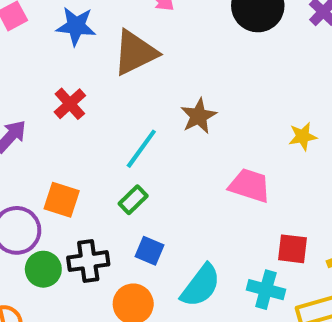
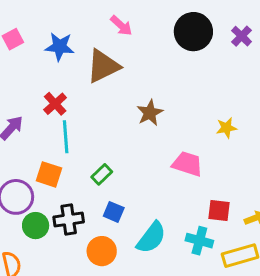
cyan line: (141, 149) -> (66, 137), moved, turned -40

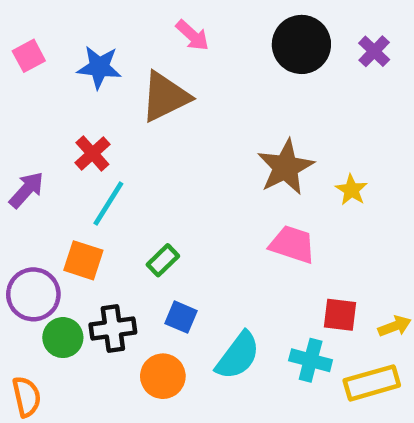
brown star: (150, 113) -> (286, 167), moved, size x1.4
yellow star: (226, 128) -> (351, 190), turned -30
cyan line: (66, 137) -> (108, 204), turned 36

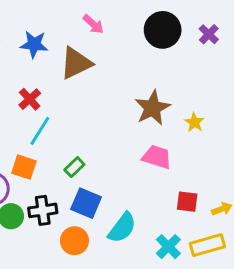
blue square: (181, 317) -> (86, 203), size x1.5
cyan cross: (311, 360) -> (168, 247), moved, turned 30

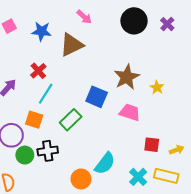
green rectangle: (74, 167) -> (71, 120), size x1.5
blue square: (86, 203) -> (97, 97), moved
orange circle: (74, 241) -> (81, 179), moved
yellow rectangle: (207, 245) -> (166, 176), turned 30

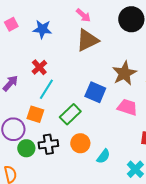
brown triangle: (72, 45) -> (87, 40), moved
cyan semicircle: (105, 163) -> (103, 156), size x0.7
orange circle: (81, 179) -> (80, 143), moved

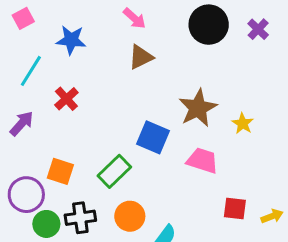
pink square: (11, 24) -> (23, 18), moved
brown triangle: (87, 40) -> (141, 57), size x0.7
cyan line: (46, 89) -> (31, 71), moved

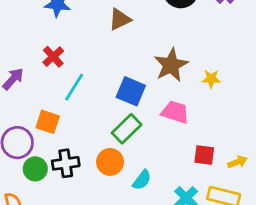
cyan line: (31, 71) -> (74, 87), moved
yellow star: (243, 123) -> (211, 79), turned -30
green rectangle: (114, 171) -> (127, 129), moved

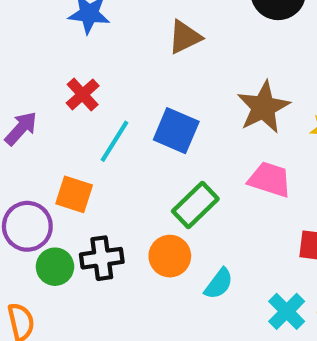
blue square: (131, 91) -> (176, 131), moved

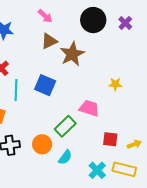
brown star: (263, 107) -> (72, 54), moved
cyan line: (115, 141) -> (16, 90), turned -30
green rectangle: (195, 205) -> (65, 126), moved

